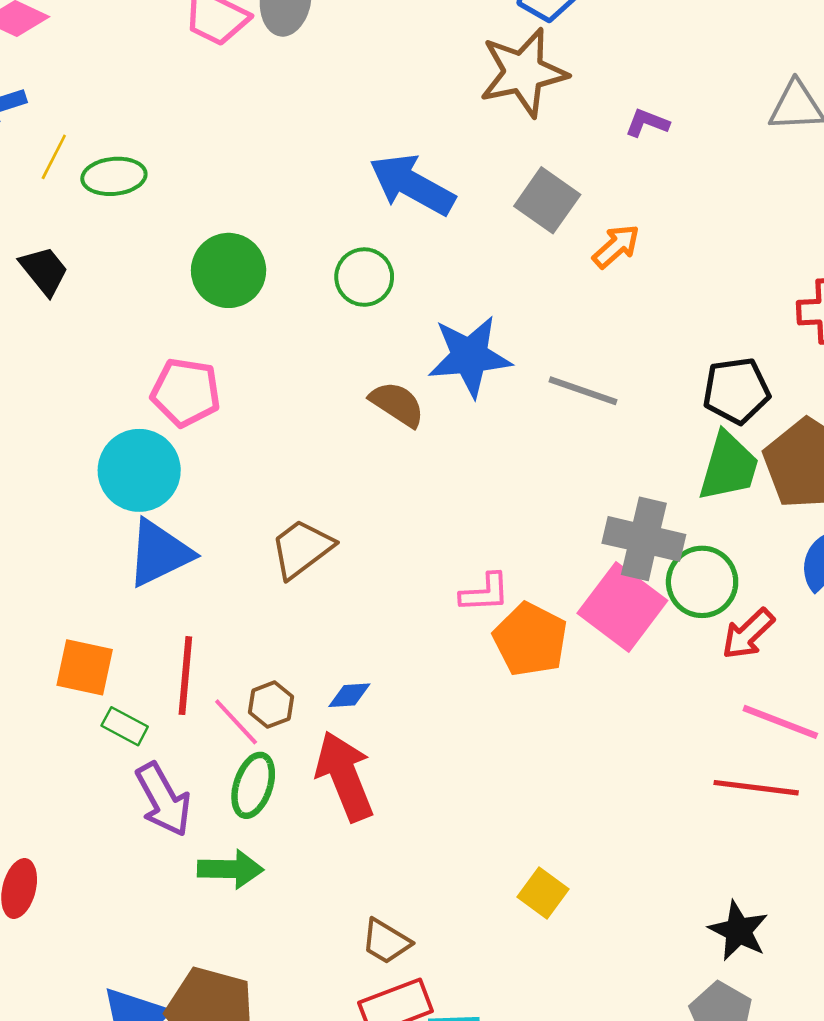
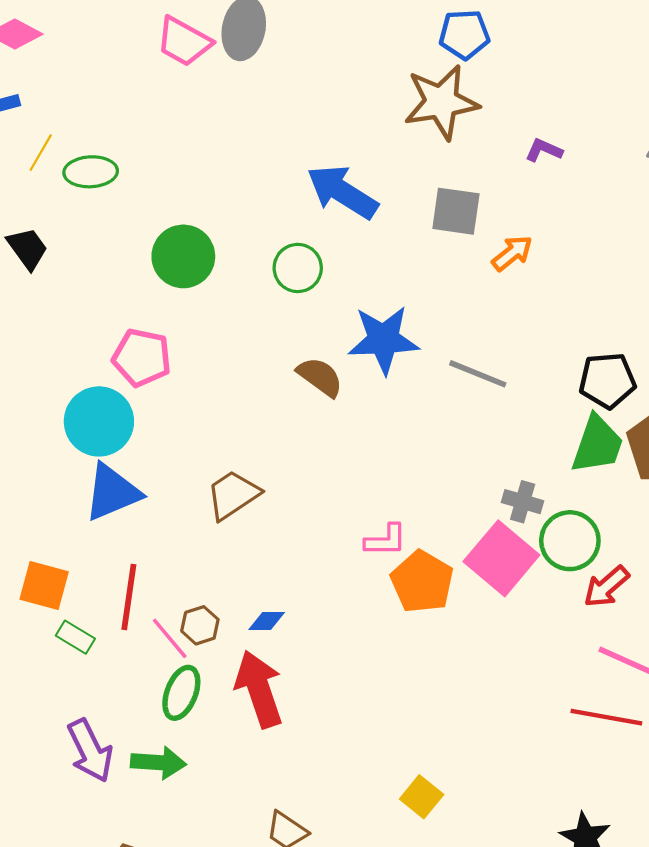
gray square: (547, 200) -> (456, 211), turned -30
gray cross: (644, 539) -> (523, 502), size x0.6
purple arrow: (163, 800) -> (90, 751), moved

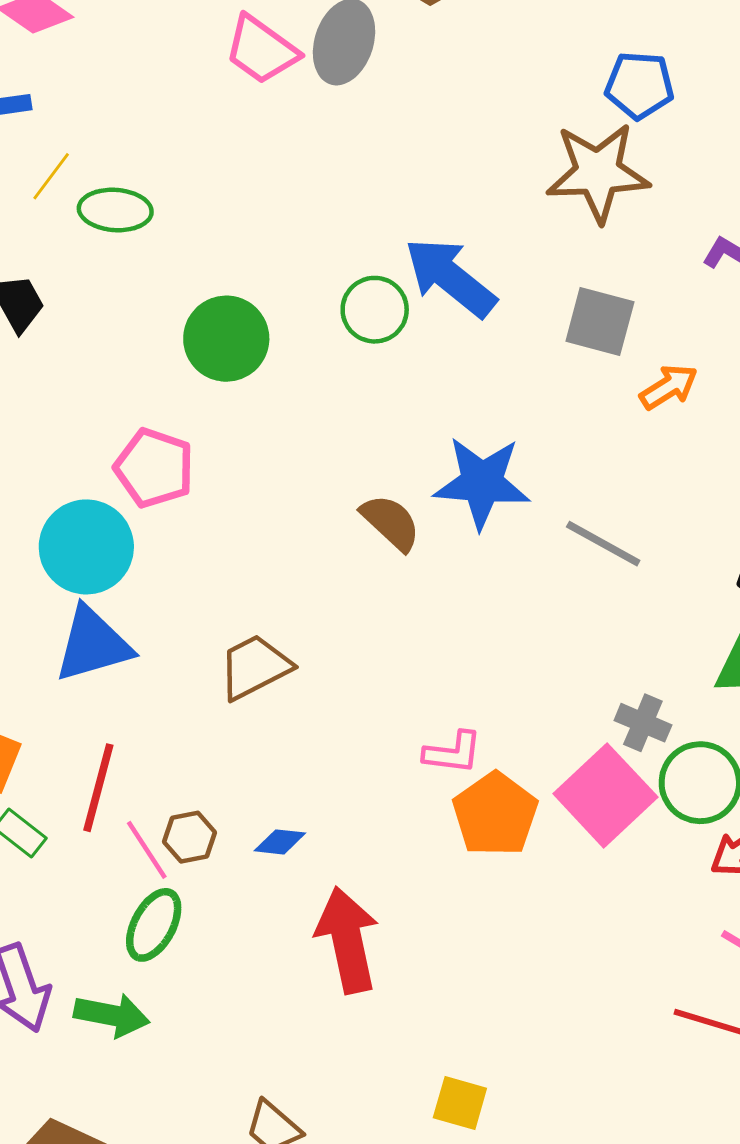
green circle: (298, 268) -> (375, 310), moved
red arrow: (259, 689) -> (347, 940), moved
yellow square: (422, 797) -> (460, 1103), turned -30

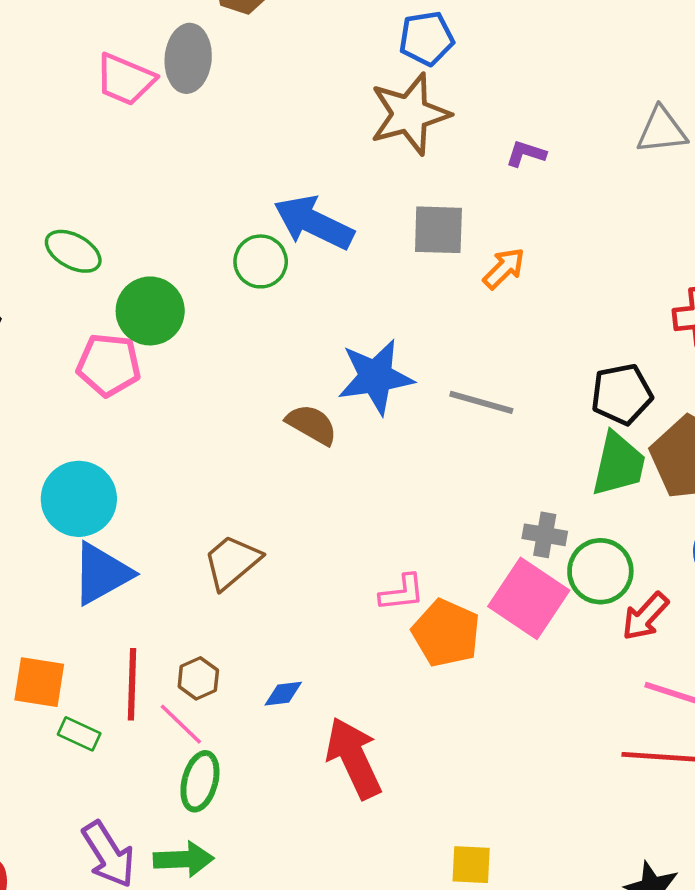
green ellipse: (115, 210) -> (73, 251), moved, turned 38
pink pentagon: (154, 468) -> (109, 365), moved
brown hexagon: (189, 837) -> (198, 678), moved

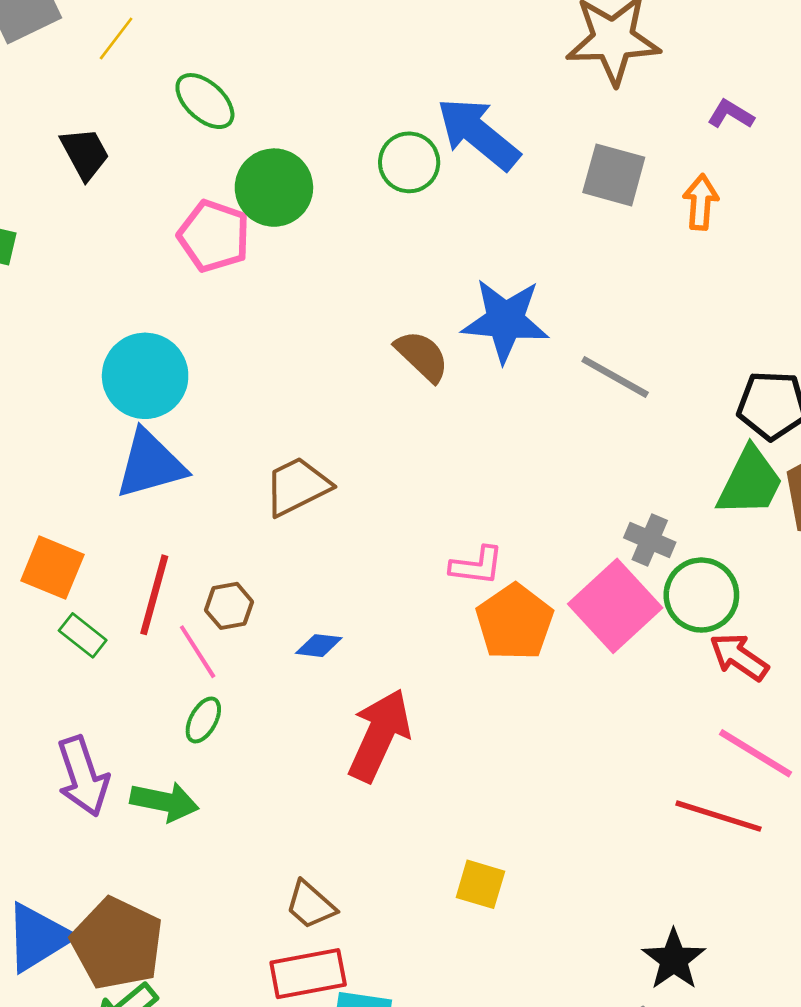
orange arrow: (504, 268) -> (701, 202), moved, turned -54
red arrow: (645, 616) -> (739, 657), turned 68
red arrow: (354, 758) -> (379, 735), turned 36
green ellipse: (200, 781) -> (203, 720), size x0.7

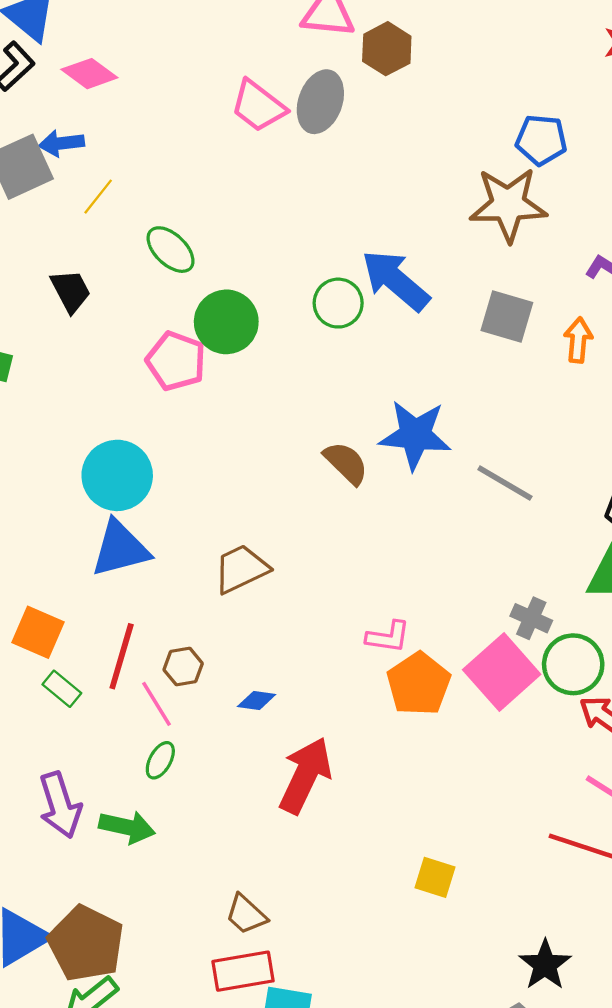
yellow square: (480, 884) -> (435, 877), moved

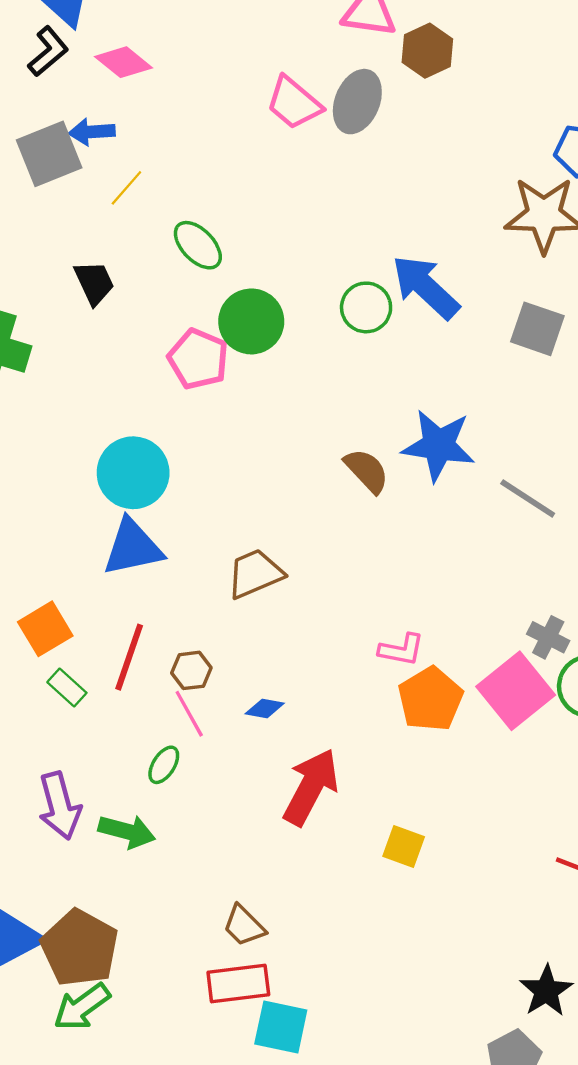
orange square: (38, 632) -> (45, 629), turned 33
pink line: (157, 704) -> (189, 714), moved
yellow square: (435, 877) -> (404, 846), moved

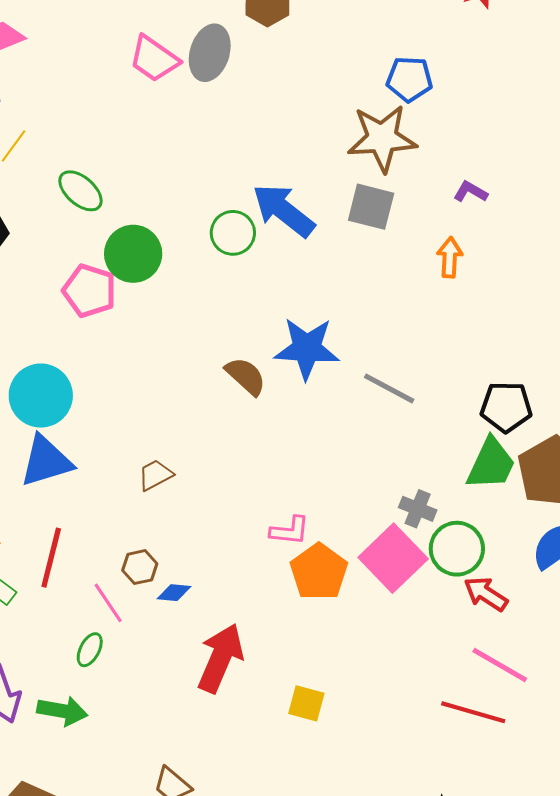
gray square: (537, 329) -> (371, 207), moved
brown trapezoid: (255, 574) -> (155, 475), size x0.7
brown hexagon: (191, 670) -> (140, 567), moved

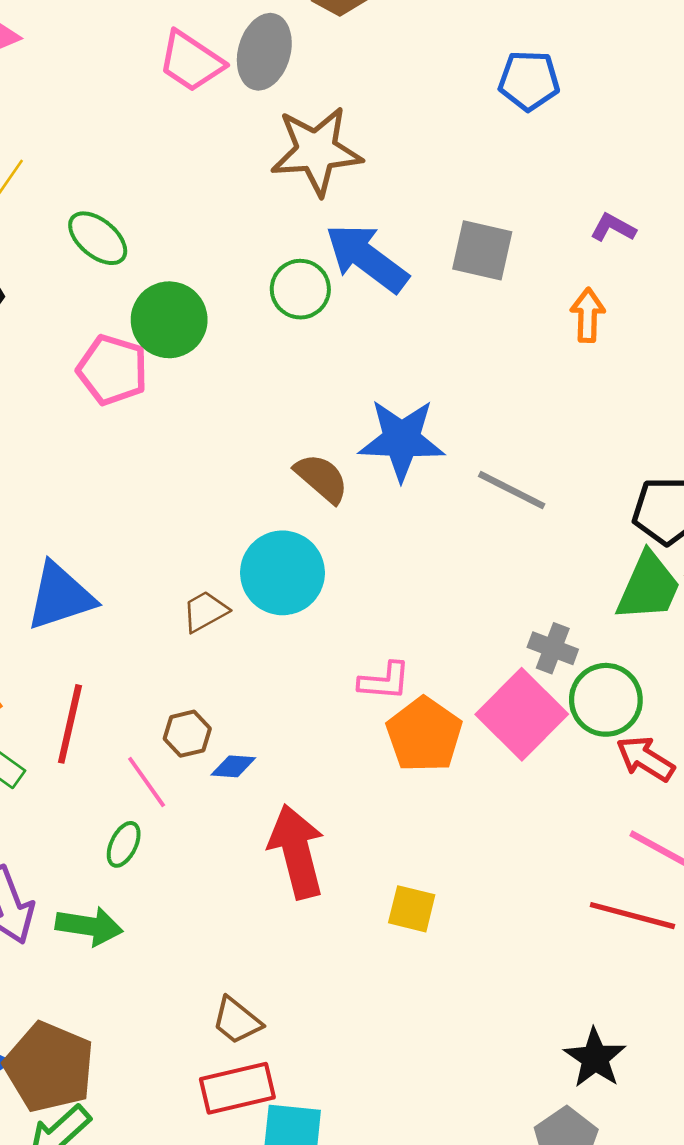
brown star: (382, 138) -> (316, 151), moved
cyan circle: (41, 396) -> (282, 573), moved
red arrow: (220, 658) -> (297, 852), turned -36

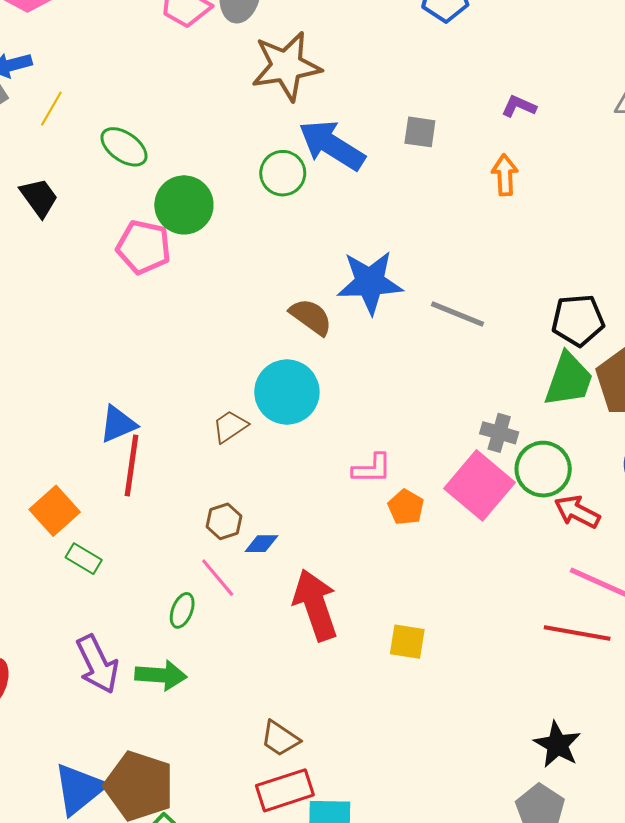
gray square: (482, 250) -> (420, 132), size x0.7
blue triangle: (60, 596) -> (118, 424), size x0.7
red line: (70, 724) -> (131, 465), moved
orange pentagon: (424, 735) -> (406, 507), size x0.6
pink line: (147, 782) -> (218, 578), moved

